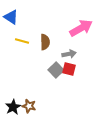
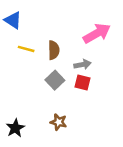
gray square: (56, 70) -> (55, 80), moved
brown star: (29, 106) -> (59, 122), moved

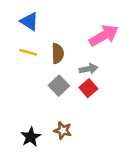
blue triangle: (13, 20) -> (29, 21), moved
red square: (82, 82) -> (88, 88), turned 35
black star: (15, 128) -> (31, 137), moved

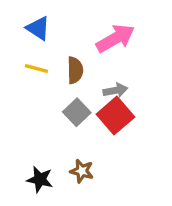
pink arrow: (104, 36) -> (115, 38), moved
red square: (88, 88) -> (115, 116), size x1.5
black star: (31, 137) -> (40, 179), turned -30

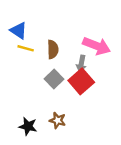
blue triangle: (38, 28) -> (19, 31), moved
pink arrow: (115, 38) -> (97, 46), moved, turned 52
gray arrow: (115, 90) -> (81, 64), turned 112

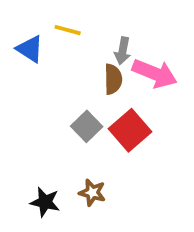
yellow line: (26, 48) -> (68, 30), moved
brown semicircle: (53, 49) -> (113, 79), moved
gray arrow: (81, 64) -> (123, 51), moved

